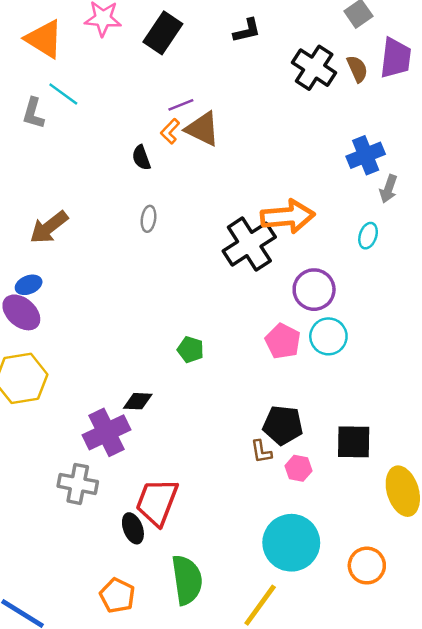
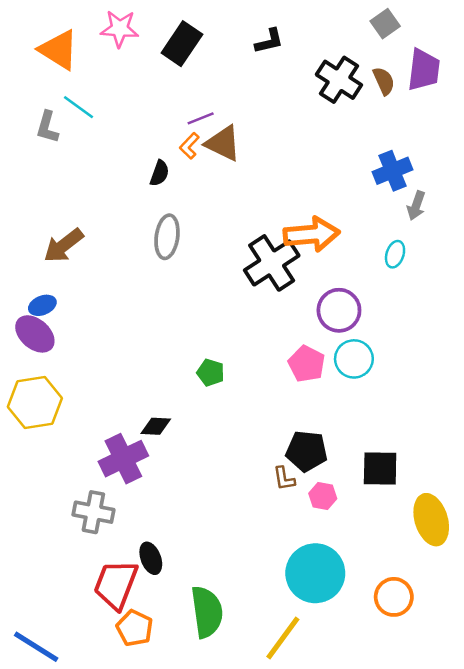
black semicircle: (141, 158) -> (160, 173), turned -140
gray ellipse: (149, 219) -> (167, 237), size x1.6
red trapezoid: (157, 502) -> (116, 584), moved

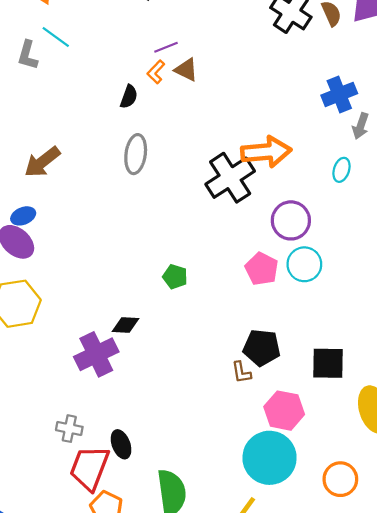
brown triangle: (223, 143) -> (186, 70), size x0.7
pink hexagon: (323, 496) -> (284, 411), moved, size x1.6
gray cross: (93, 512) -> (69, 429), moved, size x0.7

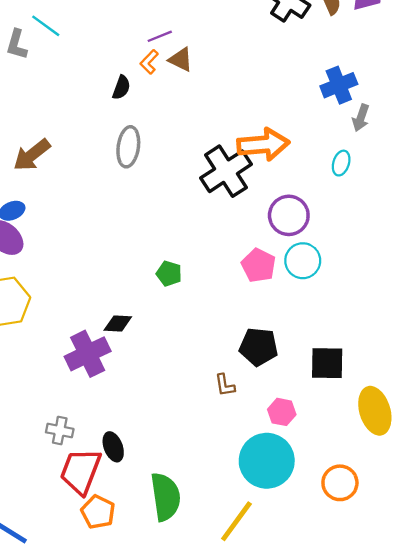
brown L-shape: (241, 372) -> (225, 385), moved
pink hexagon: (284, 411) -> (282, 412), size x0.7

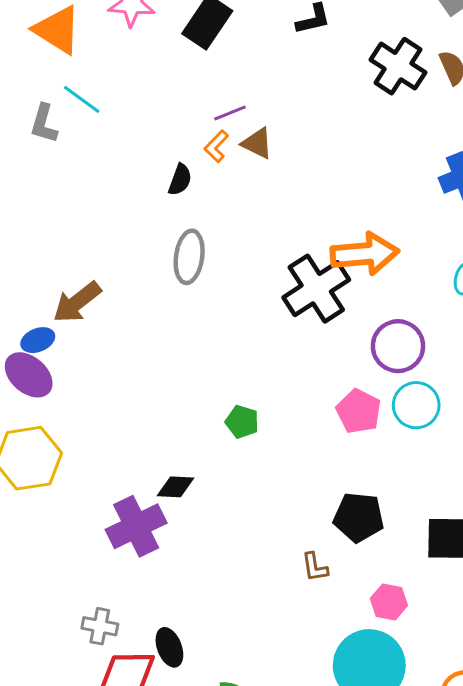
brown arrow: (32, 155) -> (77, 302), moved

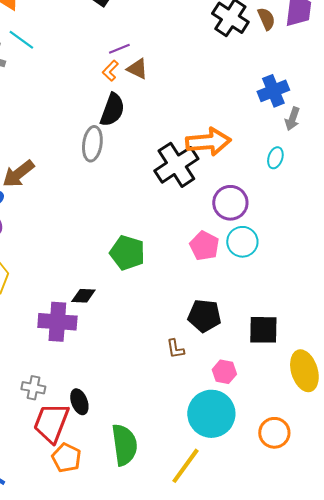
black semicircle: (180, 180) -> (112, 110), moved, size x1.6
green pentagon: (242, 422) -> (127, 253), size x1.6
purple cross: (136, 526) -> (57, 322), turned 30

